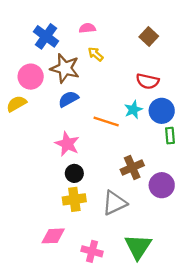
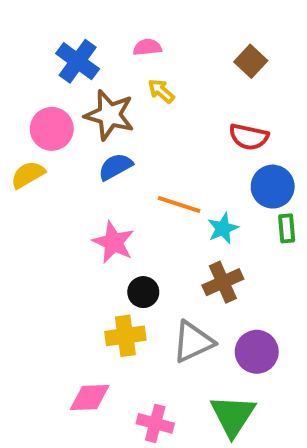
cyan star: (133, 110) -> (223, 228), moved
black circle: (74, 173) -> (143, 292), moved
purple circle: (162, 185) -> (257, 352), moved

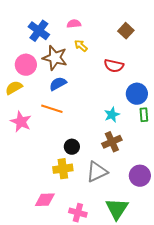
red semicircle: (249, 137) -> (114, 66), moved
orange line: (179, 204) -> (52, 109), moved
pink star: (113, 242) -> (21, 122), moved
purple circle: (257, 352) -> (140, 176), moved

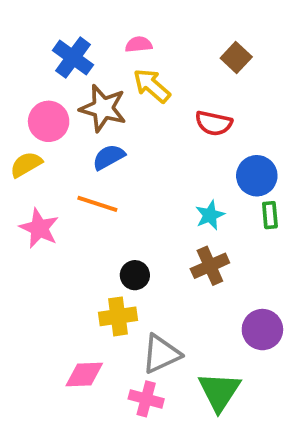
yellow arrow: (81, 46) -> (152, 86), size x1.5
gray triangle: (97, 172) -> (161, 354), moved

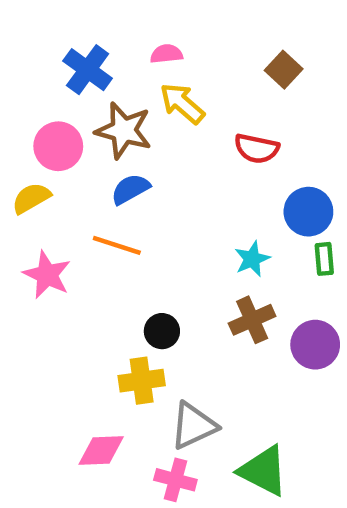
purple circle: (262, 330) -> (315, 345), moved
green triangle: (219, 391) -> (263, 471), turned -36

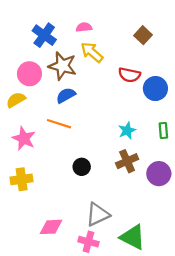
blue circle: (308, 212) -> (155, 89), moved
yellow cross: (142, 381) -> (22, 179), moved

